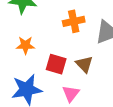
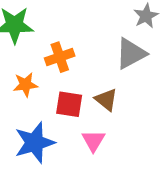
orange cross: (74, 21) -> (60, 57), moved

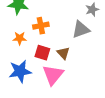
pink triangle: (93, 141) -> (53, 75), size x1.6

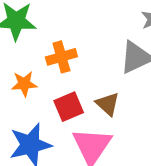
red square: (42, 53) -> (69, 107), turned -35

